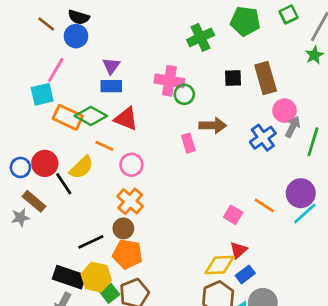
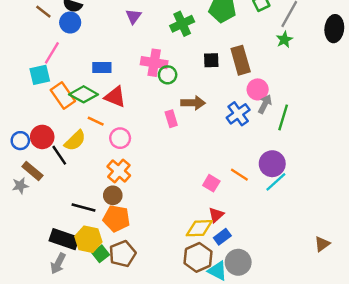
purple triangle: (111, 66) -> (133, 16), moved
orange rectangle: (68, 117) -> (63, 96), turned 30
black line: (91, 242) -> (84, 208), turned 40

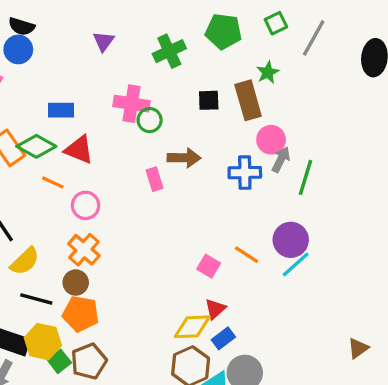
green star: (284, 40) -> (268, 72), moved
blue cross: (238, 114) -> (245, 173), turned 35
yellow semicircle: (75, 141) -> (25, 261), moved

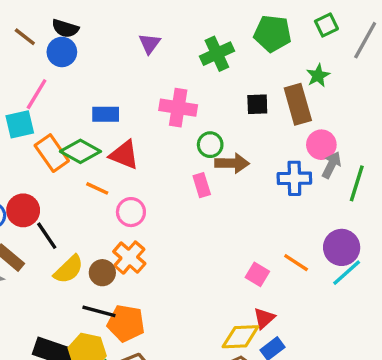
green circle: (150, 120) -> (210, 145), moved
brown circle: (76, 283) -> (102, 273), moved
black line: (36, 299) -> (99, 311), moved

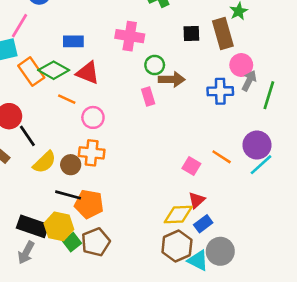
orange cross: (129, 258) -> (92, 153), turned -35

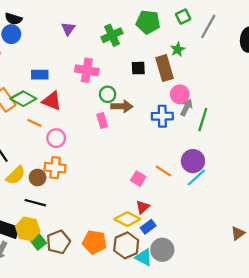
orange pentagon: (89, 204) -> (94, 242), moved
yellow diamond: (178, 215) -> (127, 219), turned 30

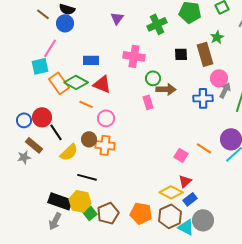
brown circle: (38, 178) -> (89, 139), moved

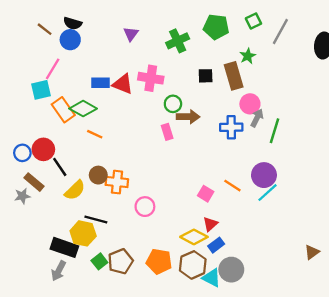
red triangle: (102, 84) -> (123, 84), moved
pink circle: (106, 118) -> (145, 207), moved
yellow hexagon: (80, 201) -> (83, 233), moved

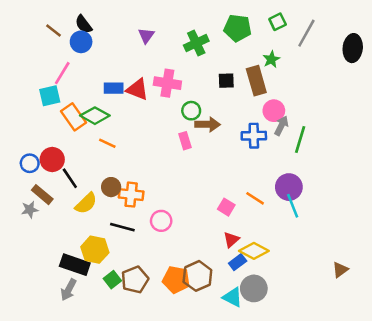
black semicircle: (73, 23) -> (84, 24), turned 36
cyan line: (267, 193) -> (293, 206), turned -70
black line: (96, 219) -> (122, 227), moved
yellow diamond: (194, 237) -> (254, 251), moved
brown hexagon: (193, 265) -> (197, 276), moved

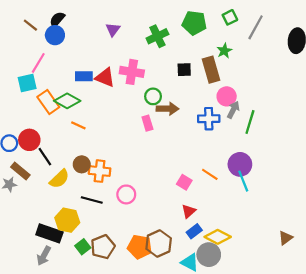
black semicircle: (84, 24) -> (57, 20), turned 78
yellow diamond: (254, 251) -> (218, 237), moved

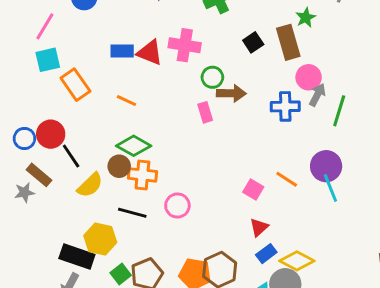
pink line: (38, 63) -> (45, 26), moved
black square: (184, 70) -> (253, 42), turned -32
green diamond: (67, 101) -> (134, 146), moved
orange line: (78, 125) -> (126, 101), moved

